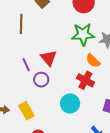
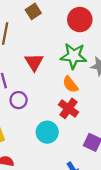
red triangle: (49, 58) -> (34, 62), moved
orange semicircle: (93, 61) -> (70, 84), moved

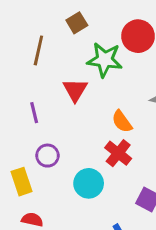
green star: (74, 56) -> (105, 60), moved
purple circle: (19, 100) -> (47, 156), moved

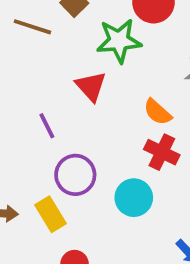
brown line: (38, 50) -> (32, 27), moved, turned -72
purple circle: (47, 156) -> (75, 175), size x1.4

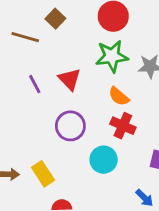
green star: (119, 41) -> (112, 56), moved
purple line: (47, 126) -> (35, 84), moved
purple circle: (75, 175) -> (70, 126), moved

